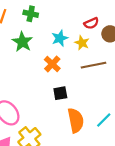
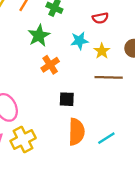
red semicircle: (91, 23) -> (100, 18), moved
orange cross: (52, 64) -> (50, 65), moved

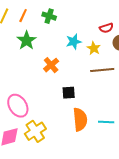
red semicircle: (100, 18) -> (106, 28), moved
green star: (39, 36) -> (27, 40), moved
cyan line: (106, 138) -> (106, 122), turned 42

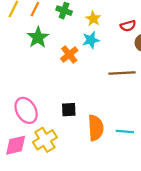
yellow star: (94, 48) -> (93, 19), moved
orange cross: (51, 65) -> (69, 55), moved
black square: (69, 93) -> (69, 110), moved

